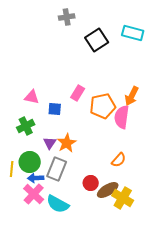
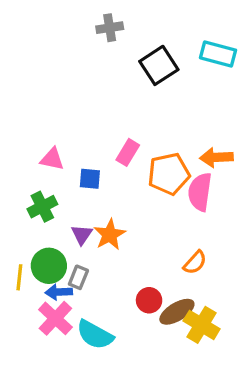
orange arrow: (132, 96) -> (216, 157), turned 60
gray rectangle: (57, 169) -> (78, 277), moved, size x0.6

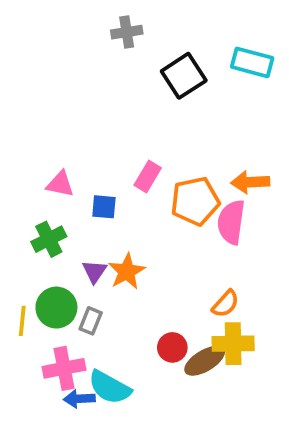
blue arrow: (59, 292) -> (79, 399), moved
pink cross: (55, 318) -> (64, 368), turned 36
yellow cross: (202, 325) -> (233, 344), moved, turned -32

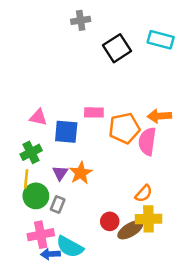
pink rectangle: (148, 176) -> (94, 112), turned 60
blue square: (104, 207) -> (66, 132), size x1.5
yellow line: (22, 321) -> (26, 179), moved

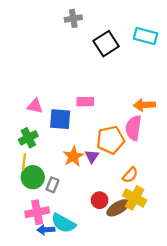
orange pentagon: (124, 128) -> (110, 140), moved
purple triangle: (60, 173) -> (92, 156), moved
yellow cross: (148, 219) -> (135, 198), turned 30

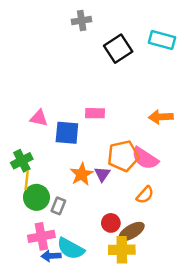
pink semicircle: (133, 128) -> (145, 158), moved, turned -65
green cross: (28, 138) -> (22, 161), moved
yellow cross: (135, 198) -> (122, 250), moved, turned -30

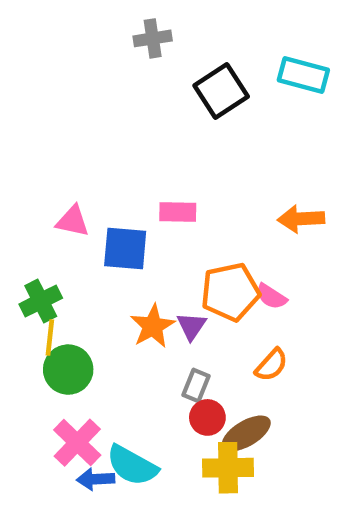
pink semicircle: (145, 158) -> (271, 296), size x0.6
gray rectangle: (58, 206) -> (196, 386), moved
pink cross: (41, 236) -> (77, 443), turned -35

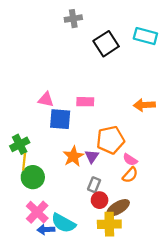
pink triangle: (73, 221) -> (46, 99), moved
pink semicircle: (271, 296) -> (130, 160), moved

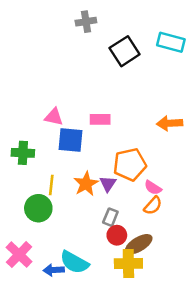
green cross: (20, 144) -> (23, 153), moved, turned 30
yellow line: (24, 162) -> (51, 185), moved
pink cross: (37, 212) -> (19, 255), moved

